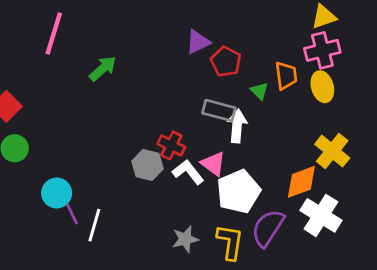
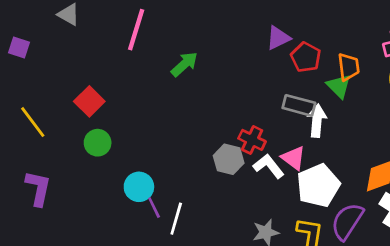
orange trapezoid: (286, 76) -> (349, 67), moved
green triangle: (259, 91) -> (339, 86), size x1.4

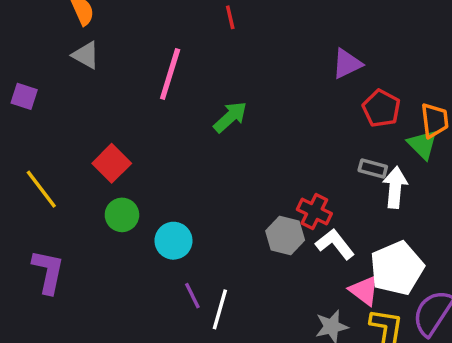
purple triangle: (278, 38) -> (347, 64), moved
gray rectangle: (299, 105) -> (373, 169), size x0.7
pink triangle: (293, 158) -> (364, 290), moved
cyan circle: (139, 187) -> (174, 241), moved

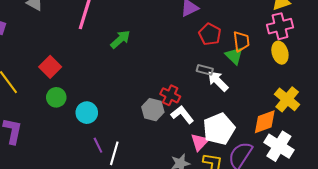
white arrow: (395, 187) -> (218, 81), turned -50
pink triangle: (364, 290) -> (200, 142), turned 36

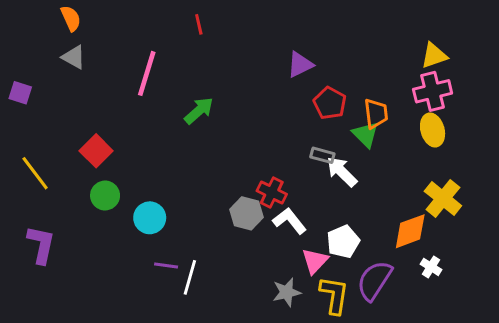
white pentagon: (219, 129) -> (343, 242), size x0.7
purple line: (98, 145) -> (166, 265), turned -56
white cross: (279, 146) -> (431, 267), size x0.5

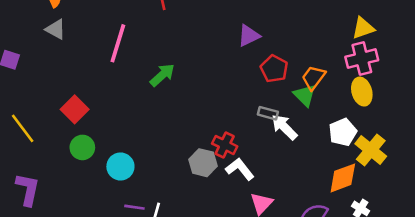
orange trapezoid: (376, 114) -> (314, 78), turned -136
white pentagon: (343, 242) -> (343, 132), moved

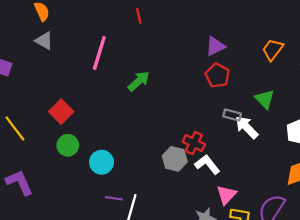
red pentagon: (274, 69) -> (217, 76), moved
orange trapezoid: (314, 78) -> (273, 50), moved
purple L-shape: (28, 189) -> (19, 182), turned -36

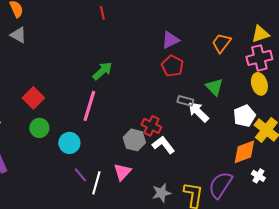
pink line: (99, 53) -> (89, 106), moved
pink triangle: (226, 195) -> (122, 172), moved
purple line: (114, 198) -> (80, 175), turned 42

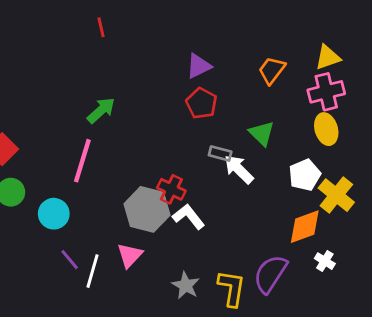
gray hexagon: (134, 140) -> (147, 209), size x1.4
gray star: (161, 193) -> (186, 285), turned -30

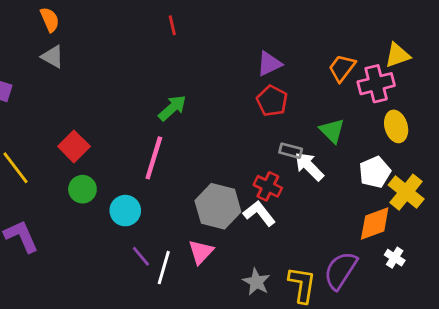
pink cross: (326, 92) -> (376, 84), moved
red cross: (171, 189) -> (268, 186), moved

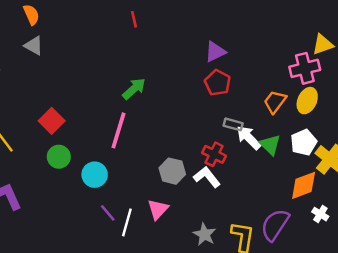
orange trapezoid: (342, 68) -> (275, 102), moved
yellow ellipse: (396, 126) -> (307, 101), moved, turned 40
green triangle: (332, 131) -> (270, 145), moved
gray hexagon: (218, 206) -> (172, 171), size x0.7

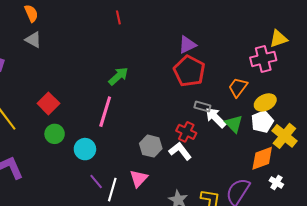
red pentagon: (218, 83) -> (189, 71), size x1.4
yellow ellipse: (307, 101) -> (265, 102), moved, turned 40

